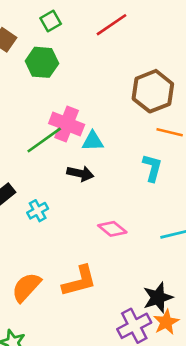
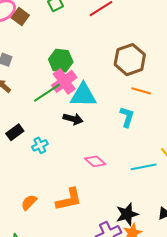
green hexagon: (42, 62) -> (61, 61), moved
pink cross: (67, 124) -> (64, 81), turned 30
cyan triangle: (93, 141) -> (83, 95), size x1.6
orange semicircle: (26, 287) -> (29, 202), size x0.7

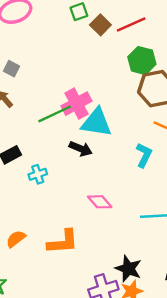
brown square: (20, 16) -> (100, 25), moved
green hexagon: (61, 61) -> (142, 61), moved
black star: (127, 214) -> (128, 269), turned 30

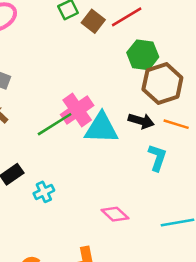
black arrow: (81, 149) -> (141, 121), moved

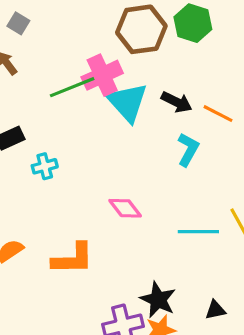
brown hexagon: (162, 84) -> (141, 29), moved
cyan triangle: (101, 128) -> (127, 102), turned 36

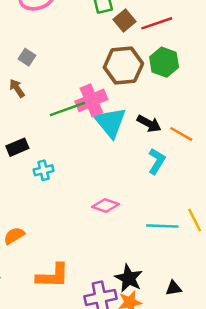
pink diamond: (125, 208) -> (106, 206), turned -35
orange L-shape: (73, 259) -> (53, 276), moved

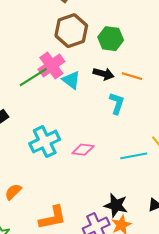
green hexagon: (164, 62) -> (111, 39), moved
cyan triangle: (110, 122) -> (71, 80), size x0.7
cyan cross: (44, 170) -> (45, 142), moved, size x1.8

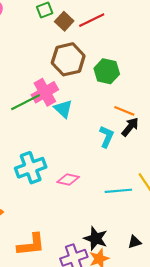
black arrow: (103, 74) -> (130, 127), moved, turned -72

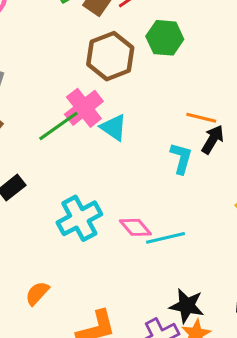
green hexagon: (107, 71) -> (165, 38), moved
pink diamond: (68, 180) -> (135, 227), turned 45
cyan line: (118, 191) -> (166, 238), moved

